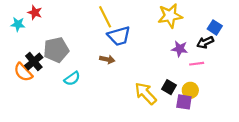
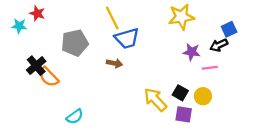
blue square: (215, 27) -> (229, 29), turned 32
gray pentagon: (56, 50) -> (75, 43), moved
orange semicircle: (23, 72) -> (49, 77), moved
cyan semicircle: (72, 79) -> (75, 117), moved
purple square: (184, 102) -> (184, 114), moved

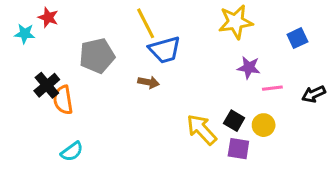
black arrow: (219, 45) -> (314, 94), moved
orange semicircle: (49, 77) -> (63, 100), turned 35
cyan semicircle: (75, 117) -> (72, 152), moved

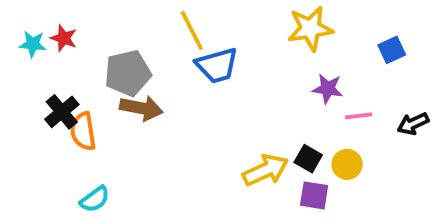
red star: (48, 17) -> (64, 38), moved
brown arrow: (149, 82) -> (141, 108), moved, size x1.5
yellow arrow: (202, 129) -> (266, 170), turned 108

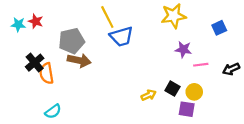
yellow arrow: (266, 170) -> (149, 95), size x0.6
purple square: (314, 195) -> (187, 109), moved

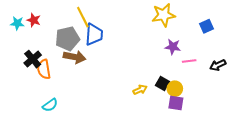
yellow line: (107, 17) -> (83, 17), moved
blue trapezoid: (121, 36) -> (94, 34), moved, turned -70
yellow circle: (194, 92) -> (175, 89), moved

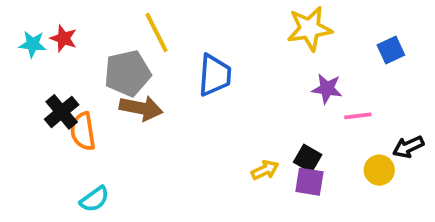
blue trapezoid: (94, 34) -> (215, 75), moved
black arrow: (218, 65) -> (408, 147), moved
yellow circle: (175, 89) -> (379, 170), moved
purple square: (176, 103) -> (309, 182), moved

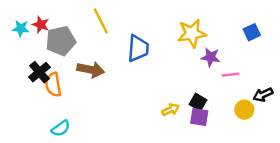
yellow star: (309, 29) -> (192, 33), moved
gray pentagon: (127, 73) -> (61, 41), moved

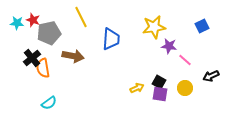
pink line: (231, 75) -> (185, 60), turned 48
yellow circle: (244, 110) -> (185, 88), moved

